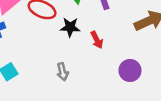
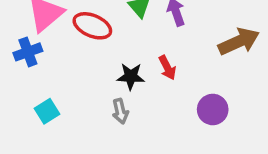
black star: (70, 27) -> (131, 76), moved

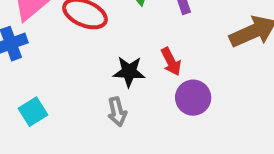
purple circle: (213, 109) -> (193, 98), moved

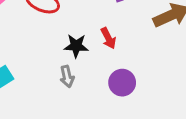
purple circle: (193, 98) -> (122, 83), moved

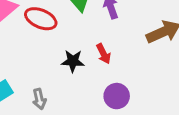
gray arrow: (67, 76) -> (39, 99), moved

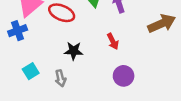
black star: (73, 61) -> (74, 51), moved

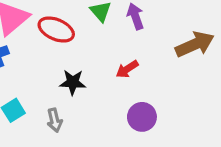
red arrow: (113, 41) -> (127, 69), turned 84

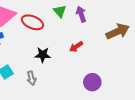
purple circle: (142, 117) -> (92, 82), moved

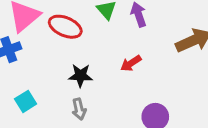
gray arrow: (31, 78) -> (79, 109), moved

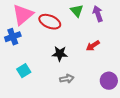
gray arrow: (79, 109) -> (67, 79), moved, turned -88

